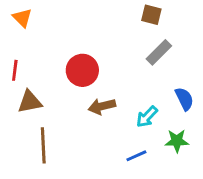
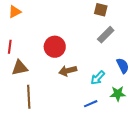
orange triangle: (22, 18) -> (15, 12), turned 48

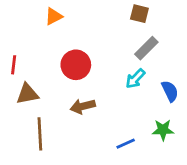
orange triangle: (15, 12) -> (54, 16), moved
brown arrow: (68, 71) -> (83, 106), moved
cyan arrow: (98, 78) -> (135, 79), moved

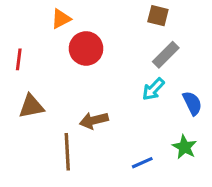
red line: (14, 65) -> (19, 59), moved
red circle: (76, 65) -> (86, 48), moved
green star: (163, 130) -> (185, 147), turned 30
brown line: (40, 134) -> (67, 152), moved

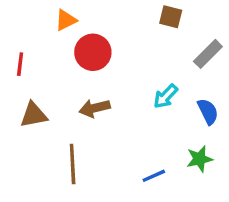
gray rectangle: (166, 55) -> (208, 54), moved
brown arrow: (94, 120) -> (95, 108), moved
green star: (185, 147) -> (199, 159), turned 30

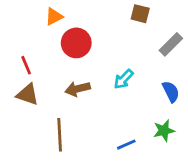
red line: (20, 64) -> (26, 65), moved, turned -30
cyan arrow: (166, 96) -> (124, 79), moved
brown triangle: (34, 115) -> (28, 94), turned 30

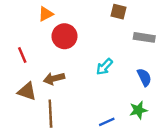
gray rectangle: (171, 44) -> (144, 37), turned 54
brown arrow: (78, 89) -> (54, 78), moved
brown triangle: (28, 94) -> (27, 91), moved

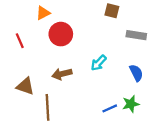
red line: (22, 55) -> (20, 41), moved
brown arrow: (54, 78) -> (62, 74), moved
blue line: (107, 122) -> (110, 108), moved

